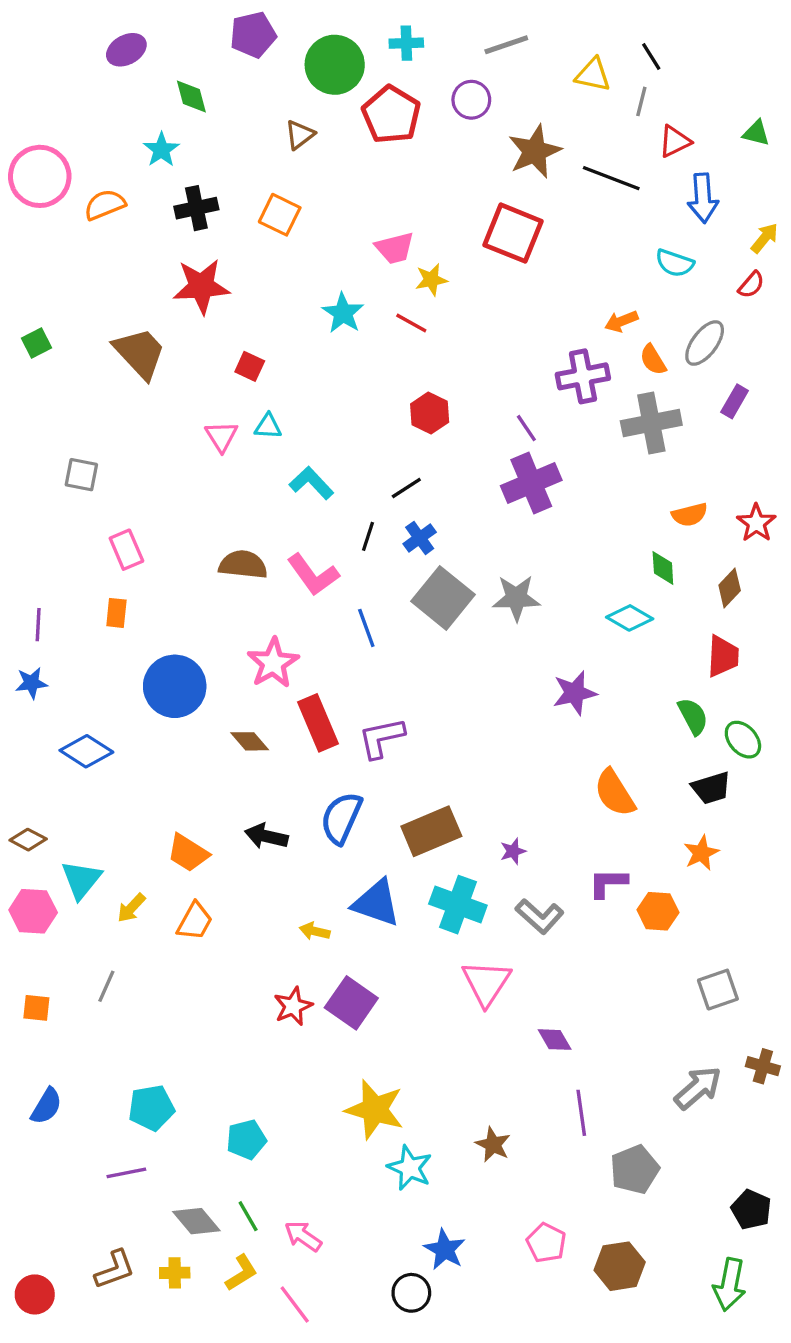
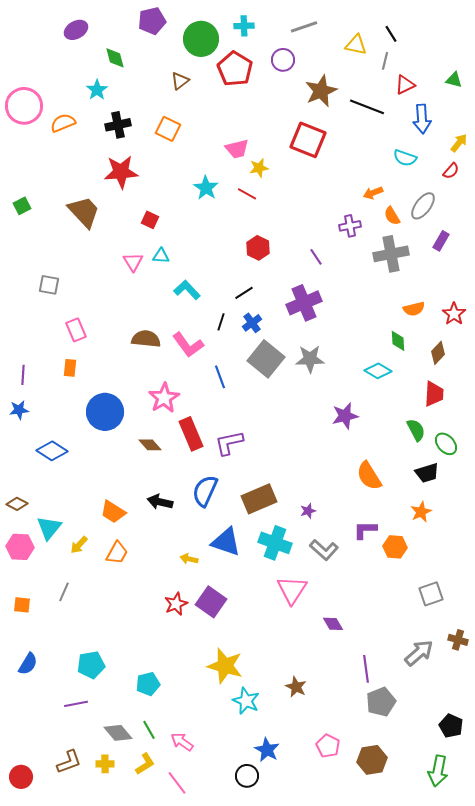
purple cross: (583, 376) -> (350, 226), size x0.7
purple cross: (531, 483) -> (304, 303), moved
purple line: (581, 1113) -> (366, 669), moved

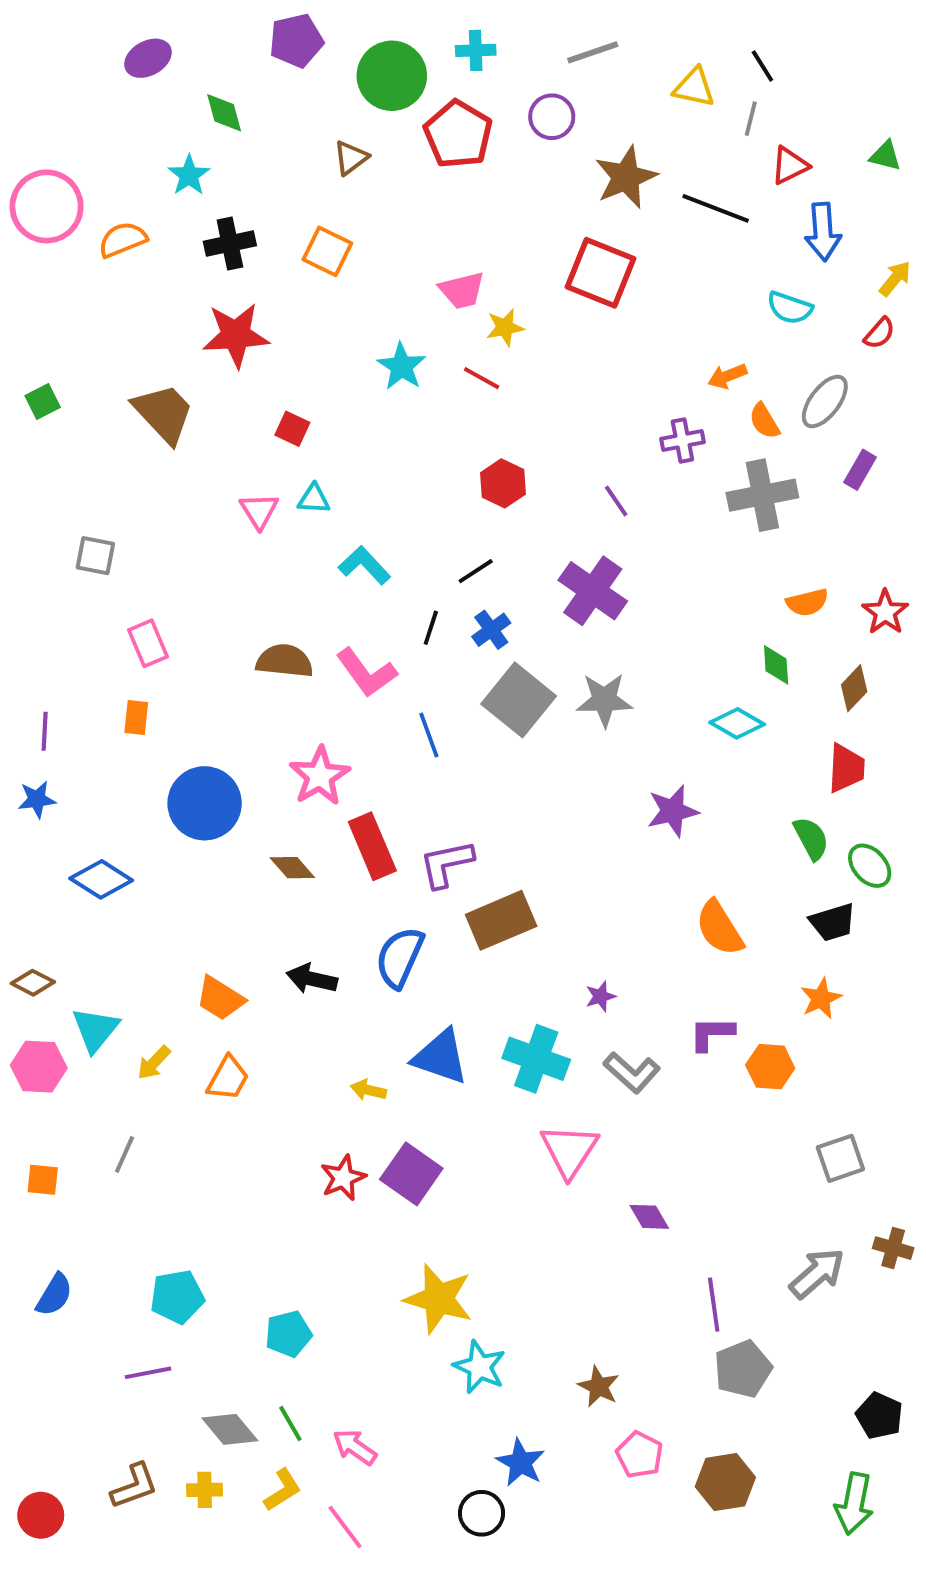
purple cross: (304, 303) -> (593, 591), turned -32
brown rectangle: (259, 499) -> (501, 920), moved
brown star: (296, 687) -> (599, 1387), moved

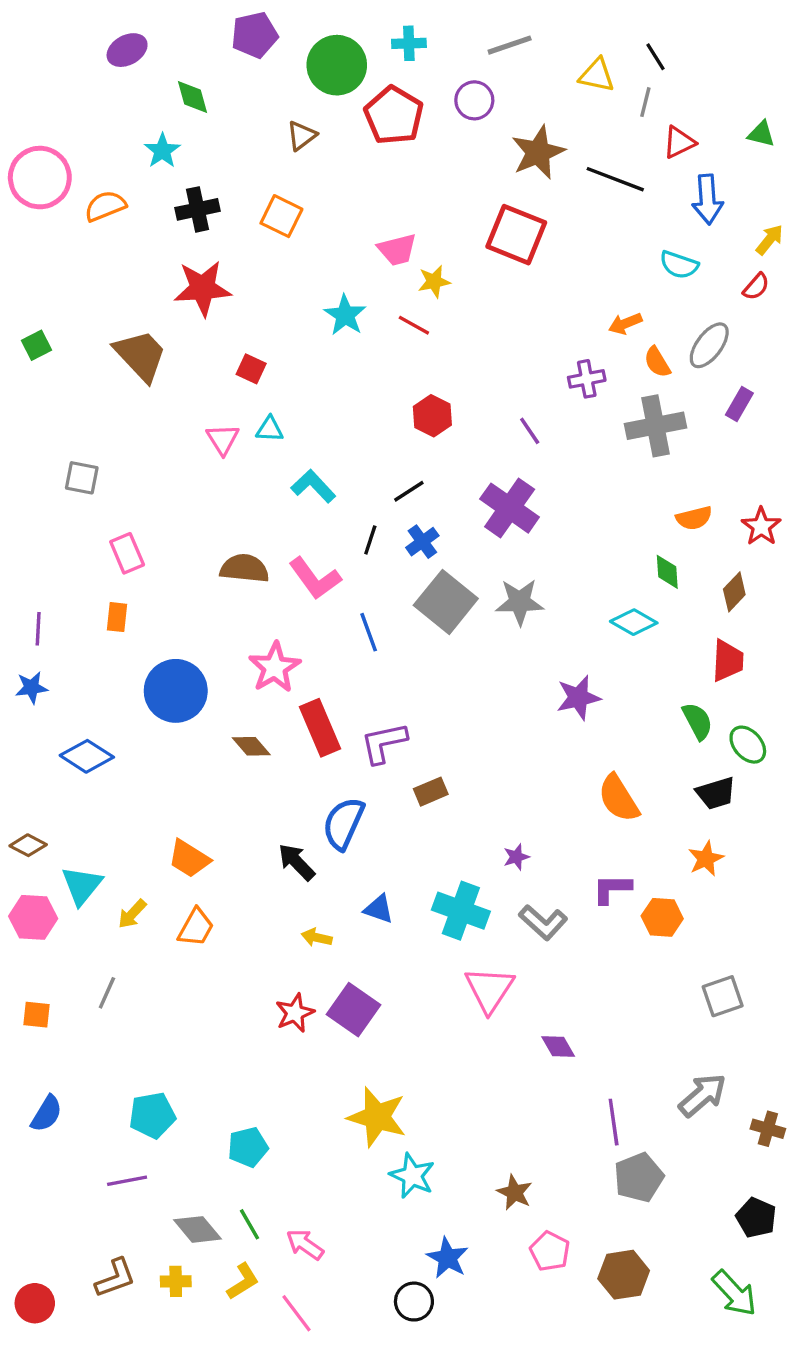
brown rectangle: (501, 920) -> (431, 792), size x0.6
black arrow: (312, 979) -> (297, 862), moved, turned 33
blue triangle: (441, 1057) -> (379, 909), size x0.6
brown cross: (893, 1248) -> (768, 1129), moved
green arrow: (854, 1504) -> (734, 1293), turned -54

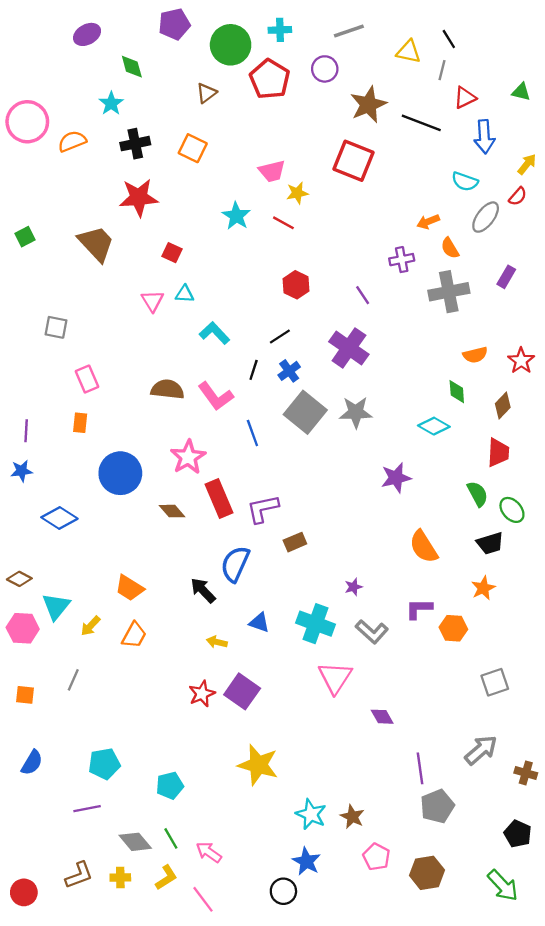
gray ellipse: (709, 345) -> (486, 217), moved
cyan star: (412, 1176) -> (311, 814), moved

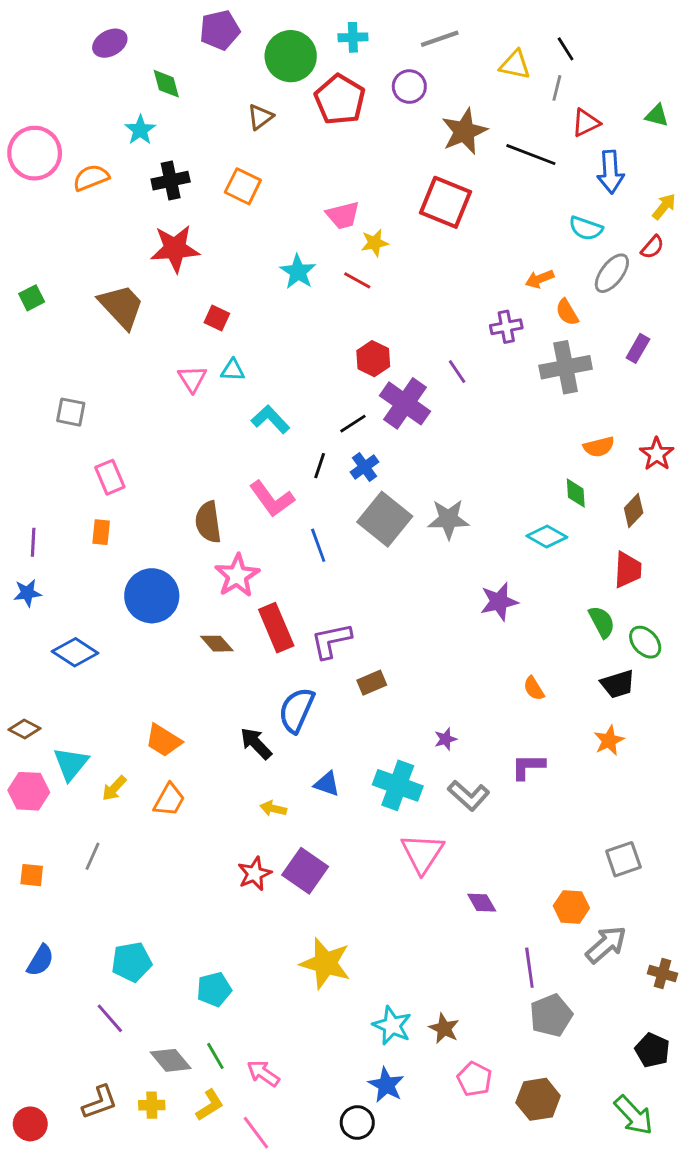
purple cross: (349, 348) -> (405, 403), moved
brown semicircle: (167, 389) -> (208, 522), moved, turned -104
orange semicircle: (424, 547) -> (534, 688), size x0.6
orange hexagon: (453, 628) -> (571, 907), moved
purple line: (87, 809) -> (110, 1018), turned 60

